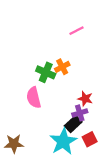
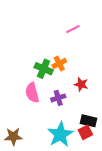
red star: (85, 99) -> (81, 84), moved
purple cross: (80, 113) -> (58, 98), moved
black rectangle: (73, 124) -> (88, 121), moved, turned 56

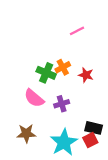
red star: (81, 84) -> (86, 75), moved
pink semicircle: (32, 93) -> (34, 98), turned -36
brown star: (13, 136) -> (26, 133), moved

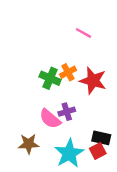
pink line: (77, 31) -> (83, 33), turned 56
red star: (86, 75) -> (93, 81), size x1.6
pink semicircle: (34, 98) -> (50, 119), moved

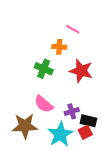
orange cross: (68, 72) -> (59, 47), moved, turned 32
purple cross: (67, 112) -> (72, 111), moved
brown star: (29, 144) -> (25, 126), size x1.4

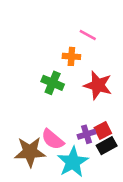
pink semicircle: (44, 104) -> (53, 139), moved
black rectangle: (88, 121) -> (107, 146), turned -42
red square: (85, 132) -> (103, 131), moved

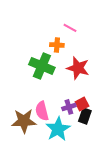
green cross: (53, 83) -> (42, 66), size x1.4
pink semicircle: (53, 139) -> (42, 111), turned 36
black rectangle: (107, 146) -> (85, 116), turned -42

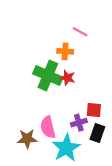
red star: (78, 68) -> (67, 78), moved, size x0.6
red square: (82, 104) -> (94, 110), moved, turned 32
brown star: (24, 121) -> (27, 139), size x0.7

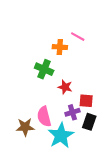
pink line: (80, 32) -> (78, 37), moved
green cross: (48, 76) -> (44, 69), size x0.7
red star: (67, 78) -> (65, 87), moved

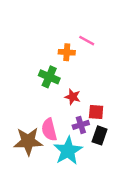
brown star: (25, 127) -> (28, 141), size x1.4

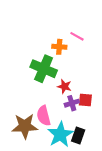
green cross: (49, 77) -> (44, 69), size x1.4
purple cross: (81, 125) -> (72, 103), moved
black rectangle: (100, 135) -> (78, 136), moved

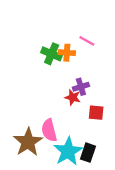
green cross: (44, 69) -> (52, 54), moved, size x0.7
purple cross: (72, 103) -> (81, 87), moved
brown star: (25, 126) -> (28, 142), turned -30

